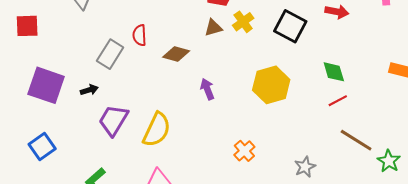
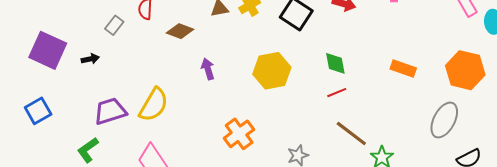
gray rectangle: (110, 54) -> (114, 25), size x0.7
purple trapezoid: (113, 120) -> (110, 111), moved, turned 36
orange cross: (244, 151) -> (239, 134), size x1.4

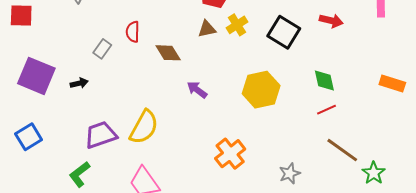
brown diamond: (180, 31) -> (168, 53), turned 40
purple arrow: (208, 69) -> (197, 90), turned -35

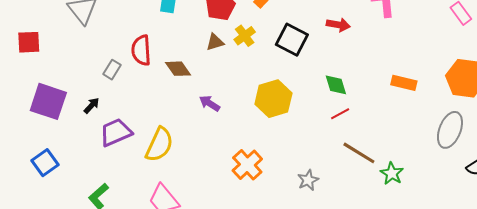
red semicircle: (133, 32) -> (141, 50), size x1.4
black arrow: (79, 83) -> (92, 106), turned -30
purple trapezoid: (101, 135) -> (116, 132), moved

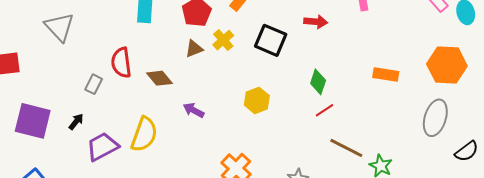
green diamond: (336, 85) -> (318, 82), turned 40
yellow hexagon: (273, 99) -> (257, 100), size x0.7
yellow semicircle: (159, 145) -> (144, 134), moved

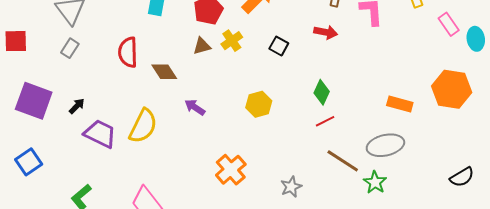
black square: (271, 40) -> (279, 46), size x0.6
orange rectangle: (386, 75) -> (400, 104), moved
gray rectangle: (94, 84) -> (70, 48), moved
gray ellipse: (435, 118) -> (385, 145), moved, turned 54
purple trapezoid: (102, 147) -> (100, 134), turned 48

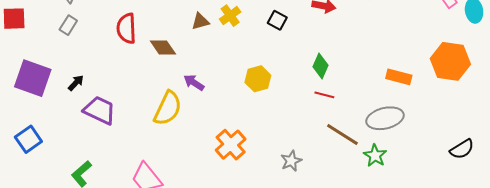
red line: (325, 121) -> (324, 95), turned 42
yellow semicircle: (143, 126) -> (168, 108), moved

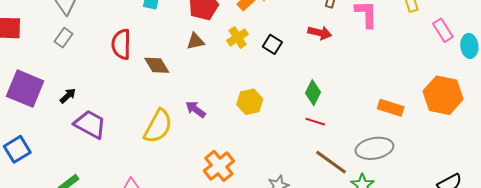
yellow cross: (230, 16) -> (238, 37), moved
purple arrow: (194, 83) -> (196, 109), moved

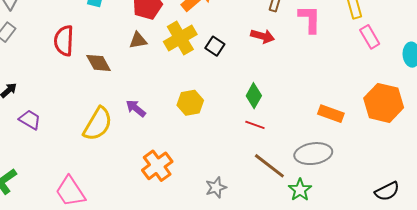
pink rectangle: (443, 30) -> (370, 37), moved
yellow cross: (238, 37) -> (180, 38), size x1.5
purple trapezoid: (90, 124) -> (30, 120), size x0.7

